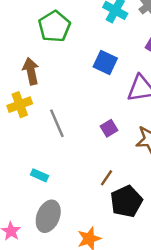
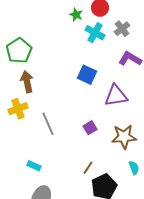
green pentagon: (54, 26) -> (19, 51), moved

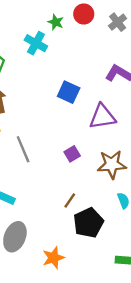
gray cross: (122, 29) -> (118, 22), moved
cyan cross: (95, 33) -> (36, 43), moved

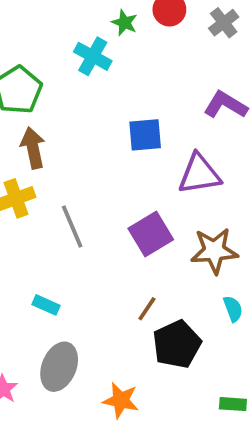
blue square: (69, 92) -> (145, 135), turned -30
purple square: (72, 154) -> (151, 234), size x1.6
orange star: (53, 258) -> (121, 400), turned 30

